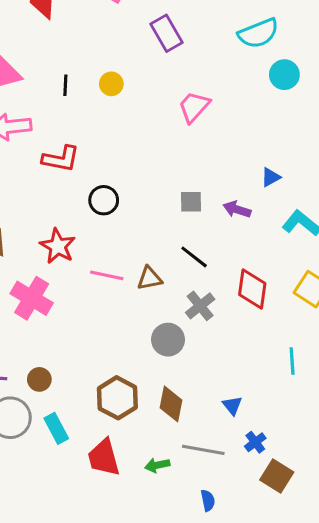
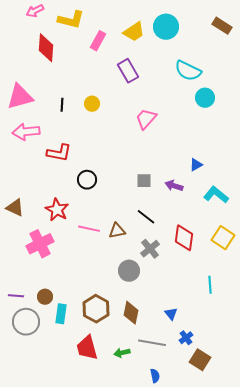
cyan semicircle: (258, 33) -> (188, 71), turned 48
pink cross: (32, 298) -> (40, 244), turned 32
cyan rectangle: (56, 428) -> (61, 314), moved, turned 36

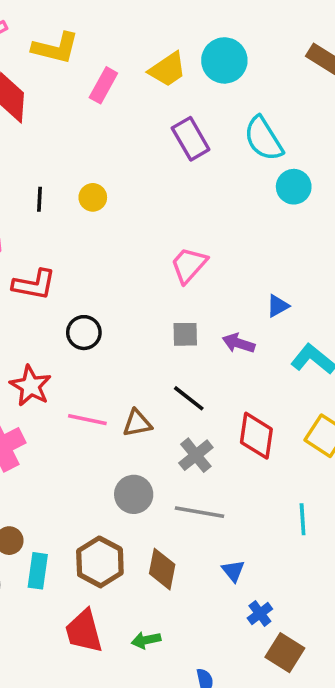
purple rectangle: (128, 71) -> (191, 139), moved
cyan semicircle: (188, 71) -> (263, 139), turned 32
pink trapezoid: (146, 119) -> (189, 265), moved
gray circle: (129, 271) -> (134, 494), moved
gray line: (152, 343) -> (199, 512), moved

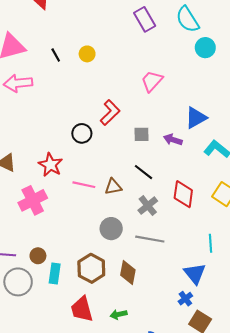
black line: (39, 199) -> (56, 55), turned -32
pink trapezoid: (189, 265) -> (152, 81), moved
red L-shape: (34, 285) -> (110, 112), moved, turned -55
blue triangle: (278, 306) -> (196, 118), size x1.6
blue triangle: (233, 571) -> (195, 274), moved, size x1.6

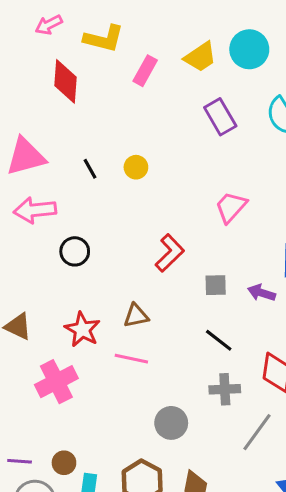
black circle: (82, 133) -> (75, 251), moved
brown triangle: (113, 187) -> (136, 316), moved
gray cross: (148, 206) -> (225, 389), turned 36
gray line: (150, 239) -> (257, 432), moved, turned -64

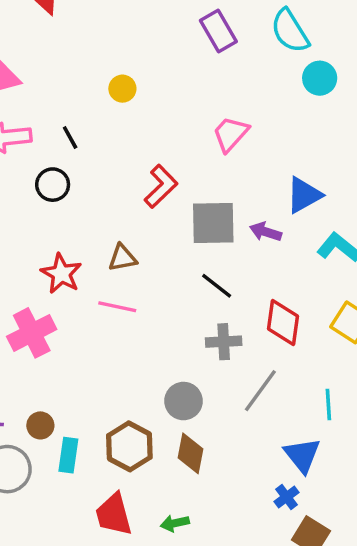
black line: (90, 169) -> (70, 137), moved
gray square: (216, 285) -> (213, 223), size x1.8
gray circle: (171, 423) -> (184, 401), moved

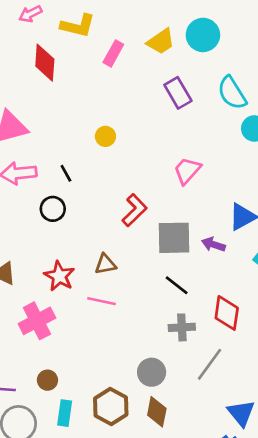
brown circle: (40, 425) -> (47, 380), moved

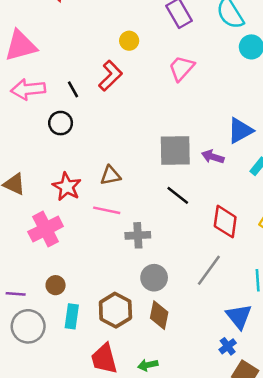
yellow circle: (105, 136) -> (129, 41), moved
pink trapezoid: (187, 171) -> (182, 68), moved
red L-shape: (134, 210) -> (110, 76), moved
gray cross: (182, 327) -> (138, 235), moved

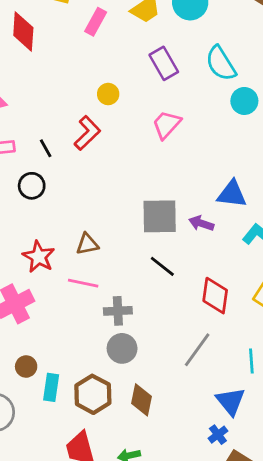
blue triangle: (240, 131) -> (232, 194), turned 36
gray circle: (154, 278) -> (122, 348), moved
cyan rectangle: (72, 316) -> (51, 387), moved

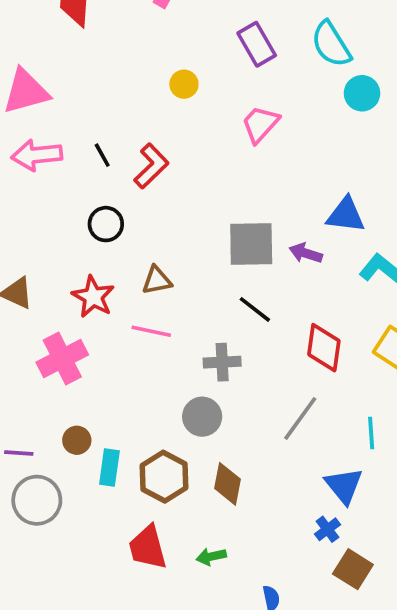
red L-shape: (87, 133) -> (151, 166), moved
black circle: (32, 186) -> (106, 224), moved
gray cross: (118, 311) -> (222, 362), moved

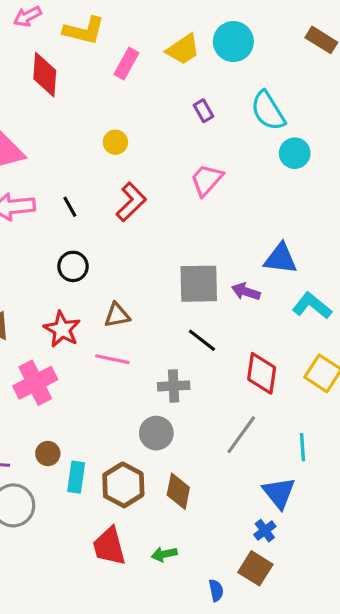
purple rectangle: (257, 44) -> (203, 111), size x0.6
yellow circle: (184, 84) -> (115, 142), moved
red L-shape: (151, 166) -> (131, 202), moved
brown square: (353, 569) -> (255, 568), moved

